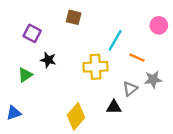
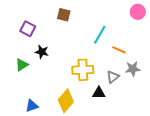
pink circle: (159, 25) -> (138, 12), moved
yellow cross: (95, 67) -> (83, 70), moved
blue triangle: (14, 113) -> (32, 106), moved

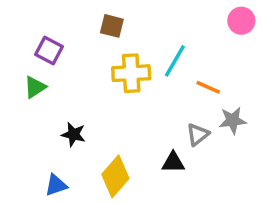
black star: (42, 52) -> (73, 134), moved
green triangle: (22, 65) -> (35, 87), moved
yellow cross: (83, 70) -> (131, 73), moved

